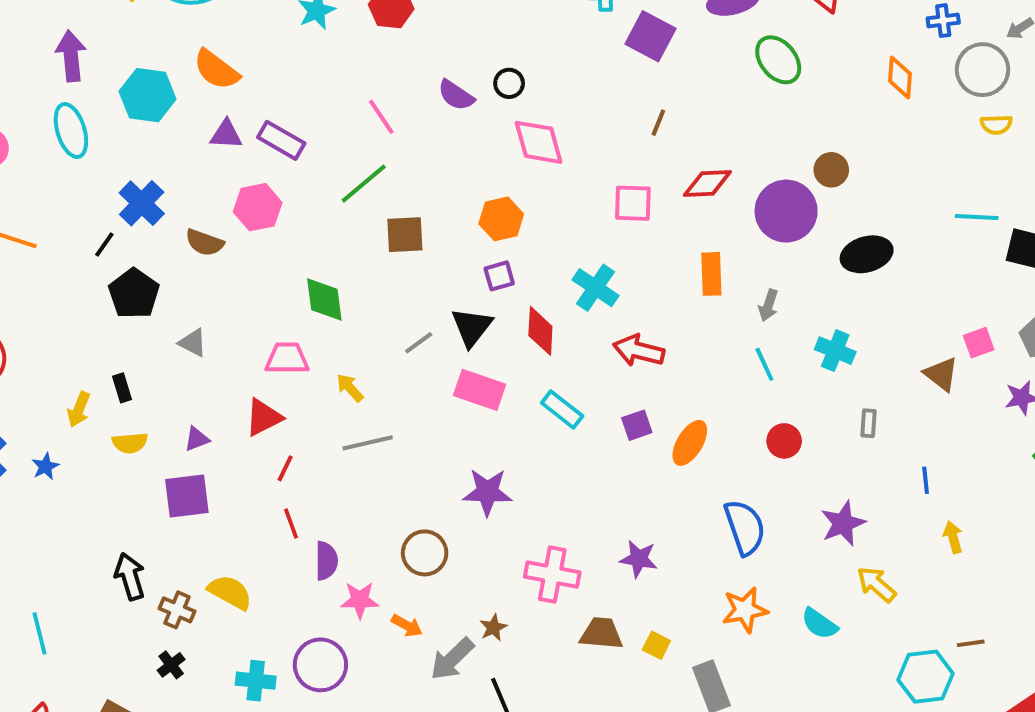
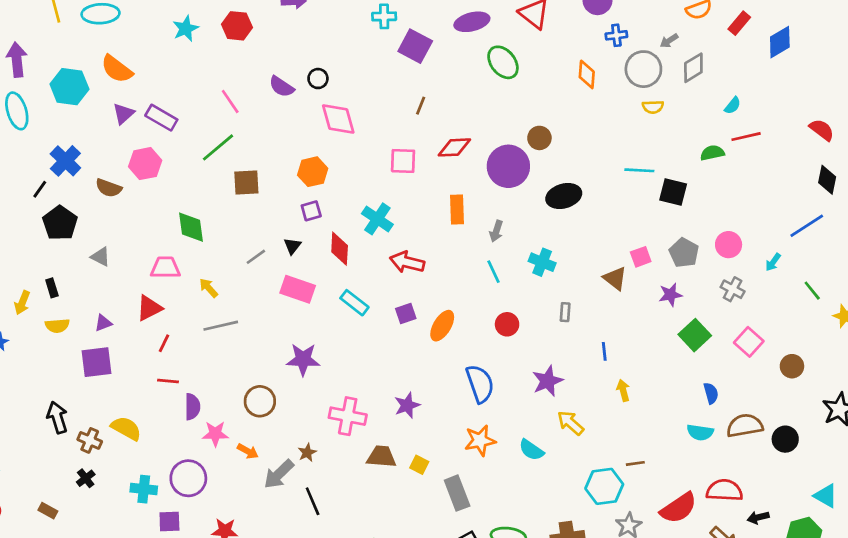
purple triangle: (226, 134) -> (123, 114), turned -45
black triangle: (472, 327) -> (292, 246), size x0.6
red line: (291, 523) -> (168, 381), turned -65
purple star: (639, 559) -> (407, 405), turned -30

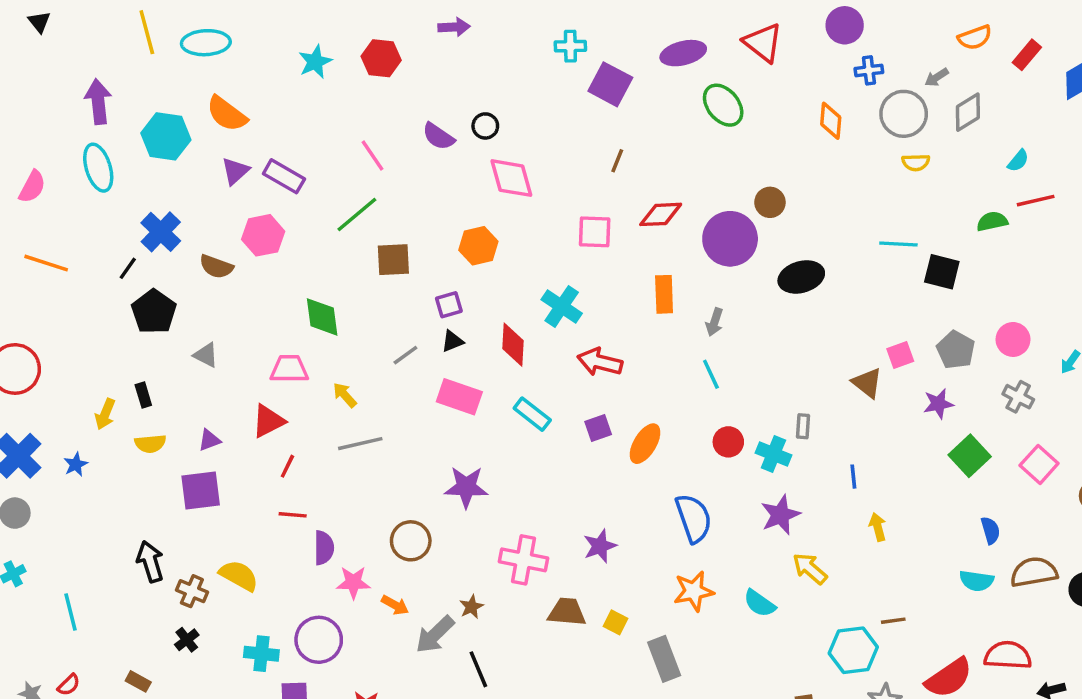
purple square: (311, 211) -> (449, 305), moved
black triangle: (292, 246) -> (452, 341), turned 30
cyan cross: (542, 262) -> (773, 454), moved

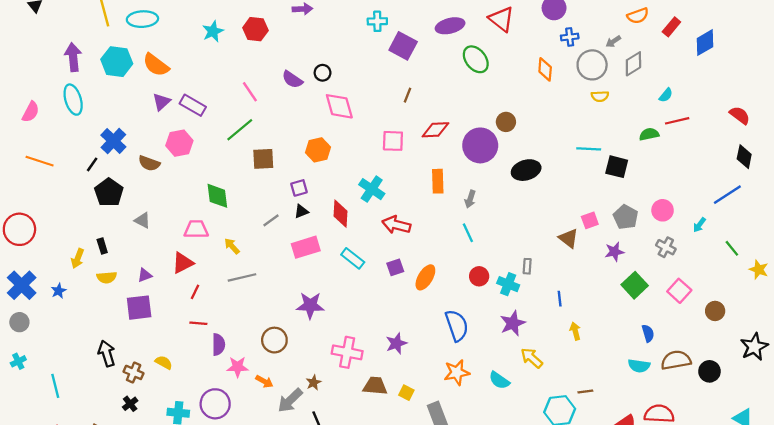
cyan hexagon: (166, 136) -> (117, 62), moved
pink rectangle: (459, 397) -> (306, 247), turned -36
yellow semicircle: (239, 576) -> (164, 362), size x0.7

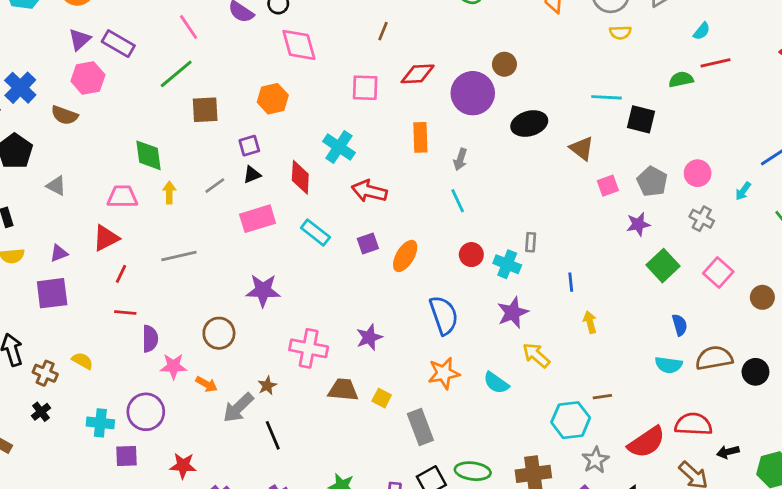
pink hexagon: (179, 143) -> (88, 78), moved
brown triangle: (569, 238) -> (582, 148), moved
yellow arrow: (232, 246) -> (169, 193), moved, turned 42

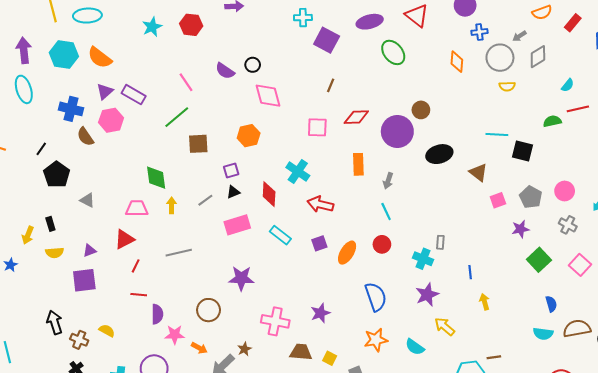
blue cross: (20, 88) -> (71, 109), moved, turned -30
brown semicircle: (64, 115) -> (85, 137), moved, turned 36
red circle: (471, 255) -> (382, 244), moved

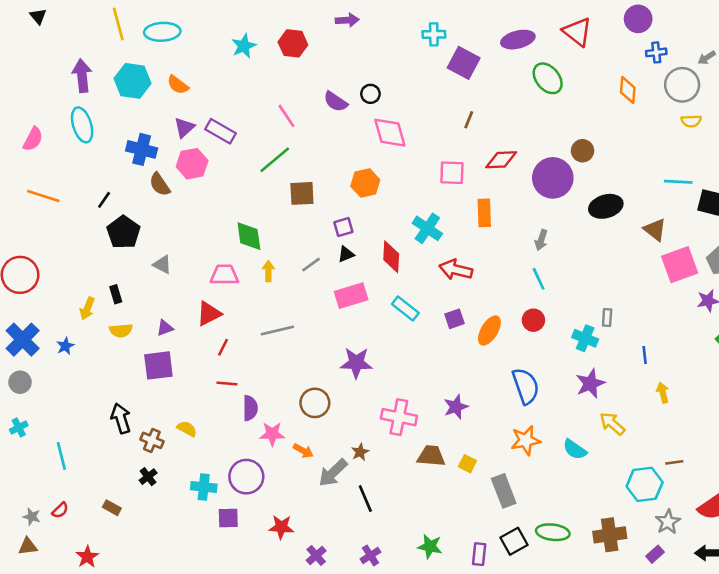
orange semicircle: (100, 58) -> (178, 85), size x0.7
orange rectangle: (358, 164) -> (484, 213), moved
pink square: (498, 200) -> (680, 265), size x1.8

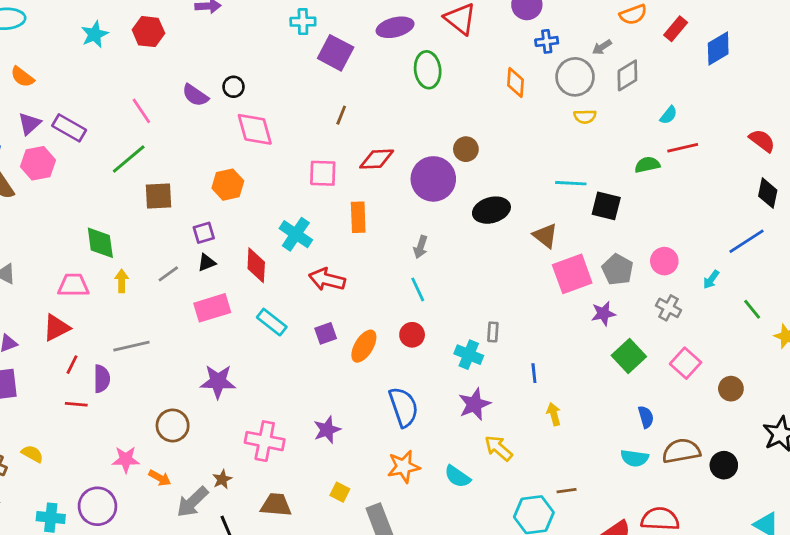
green ellipse: (548, 78) -> (428, 70), turned 32
purple semicircle: (250, 408) -> (102, 379), moved
brown trapezoid: (431, 456) -> (276, 505), moved

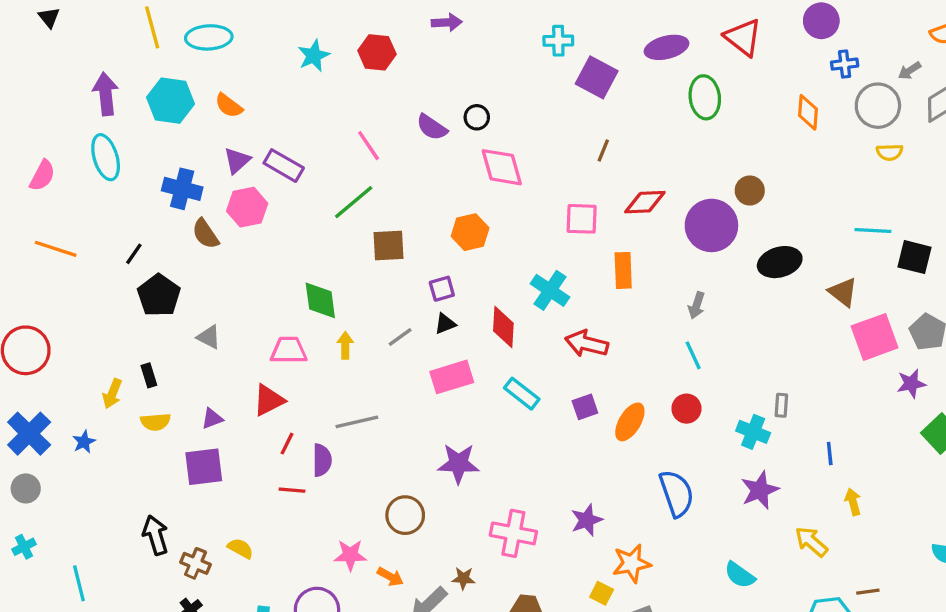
yellow arrow: (499, 448) -> (811, 542), moved
orange star: (404, 467) -> (632, 563), moved
brown star: (222, 479) -> (463, 578), turned 30

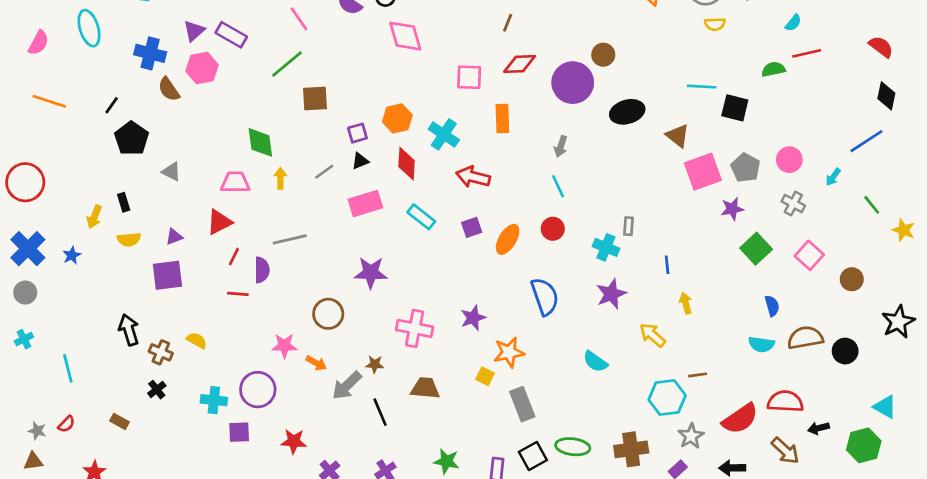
brown line: (603, 151) -> (508, 23), moved
orange hexagon: (470, 232) -> (397, 118), moved

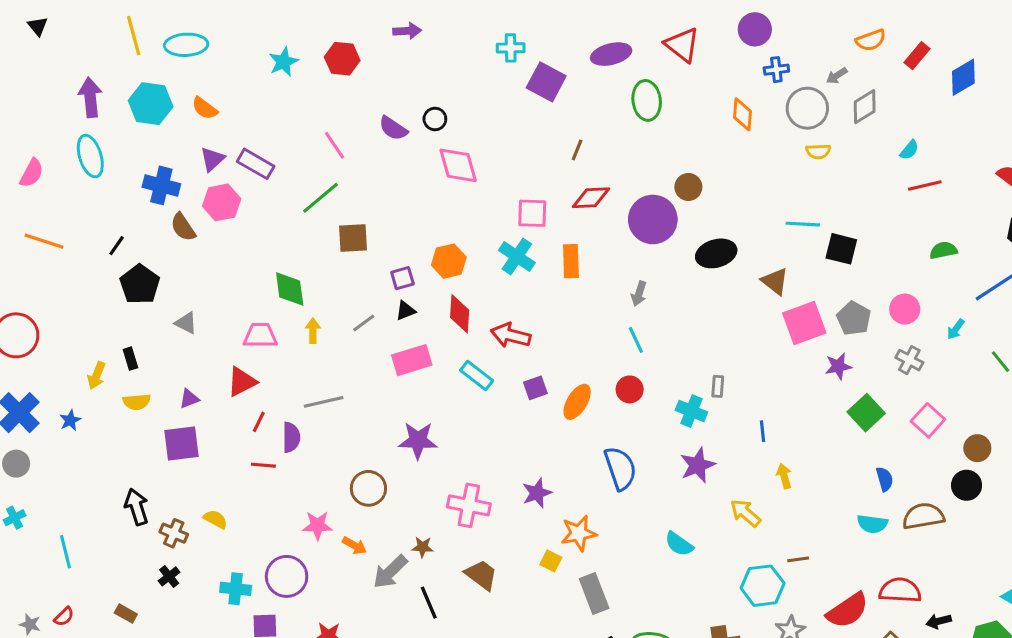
green semicircle: (773, 69) -> (943, 250), moved
cyan cross: (444, 134) -> (517, 257), moved
red arrow: (473, 177) -> (511, 335), moved
black circle: (845, 351) -> (967, 485), moved
brown trapezoid: (425, 388) -> (481, 575), turned 32

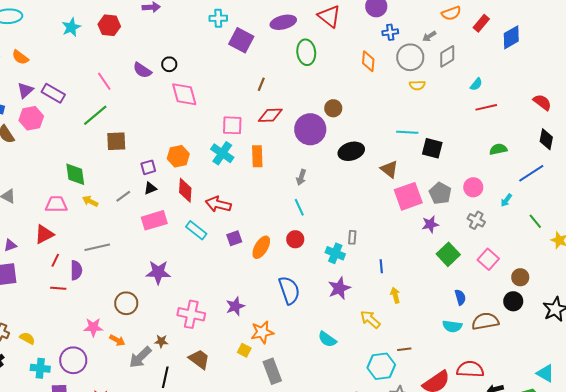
yellow arrow: (313, 331) -> (90, 201), turned -63
yellow semicircle: (215, 519) -> (27, 338), moved
black line: (429, 603) -> (165, 377), turned 35

